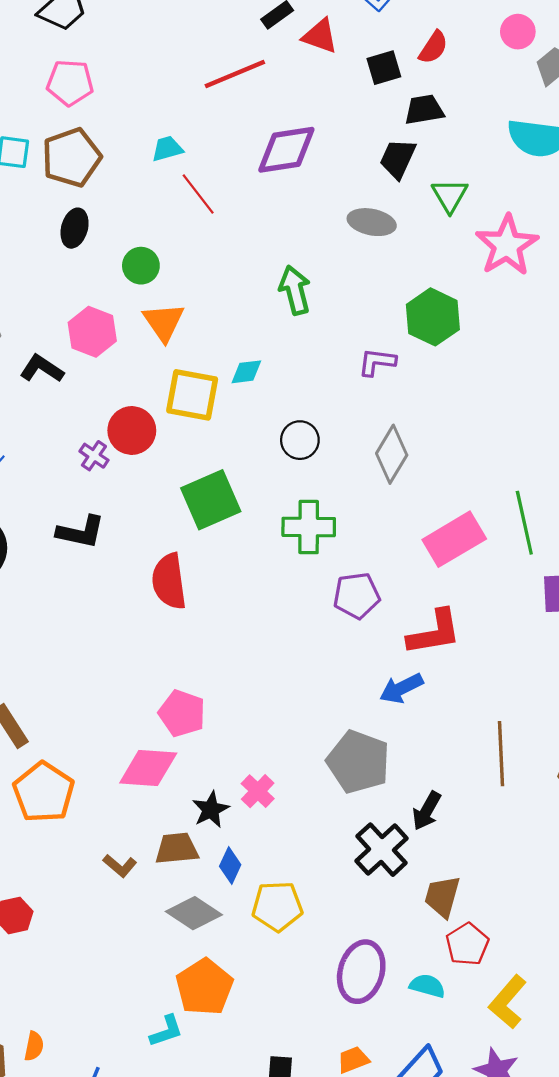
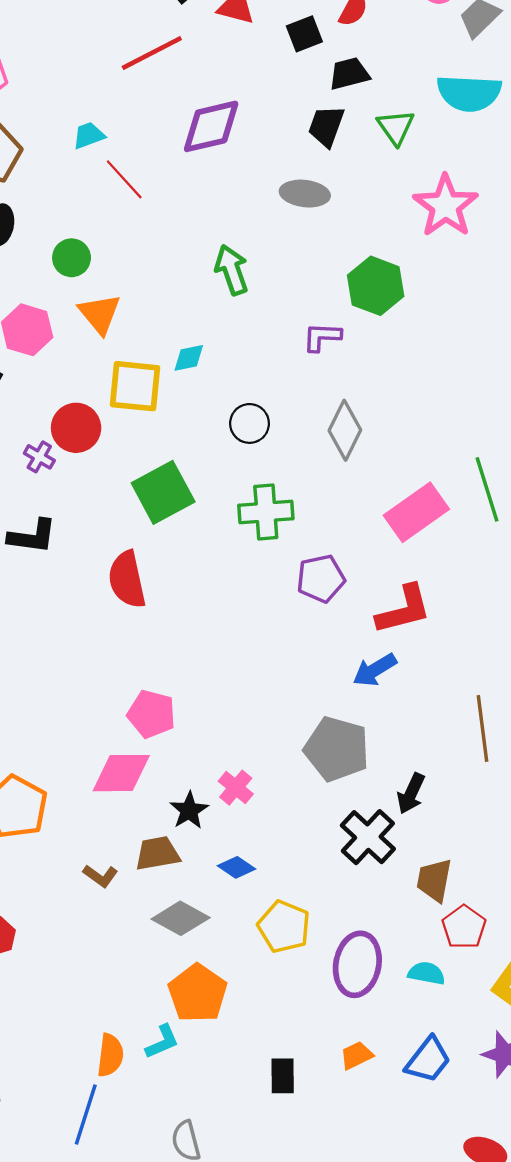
green triangle: (450, 195) -> (396, 127), moved
blue diamond: (230, 866) -> (237, 867), moved, turned -76
yellow pentagon: (277, 906) -> (284, 927), moved, turned 30
orange semicircle: (34, 1046) -> (110, 1055), moved, size x1.4

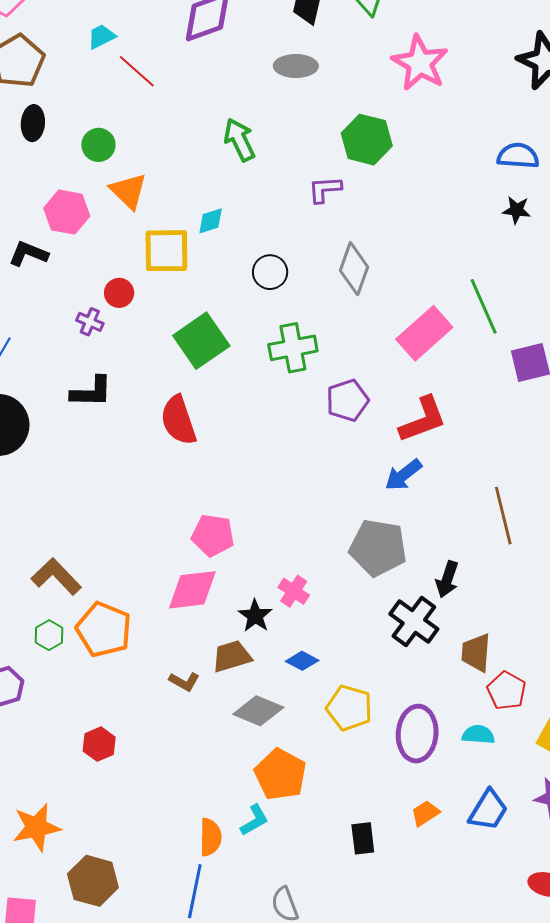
red circle: (76, 428) -> (119, 293), size x0.7

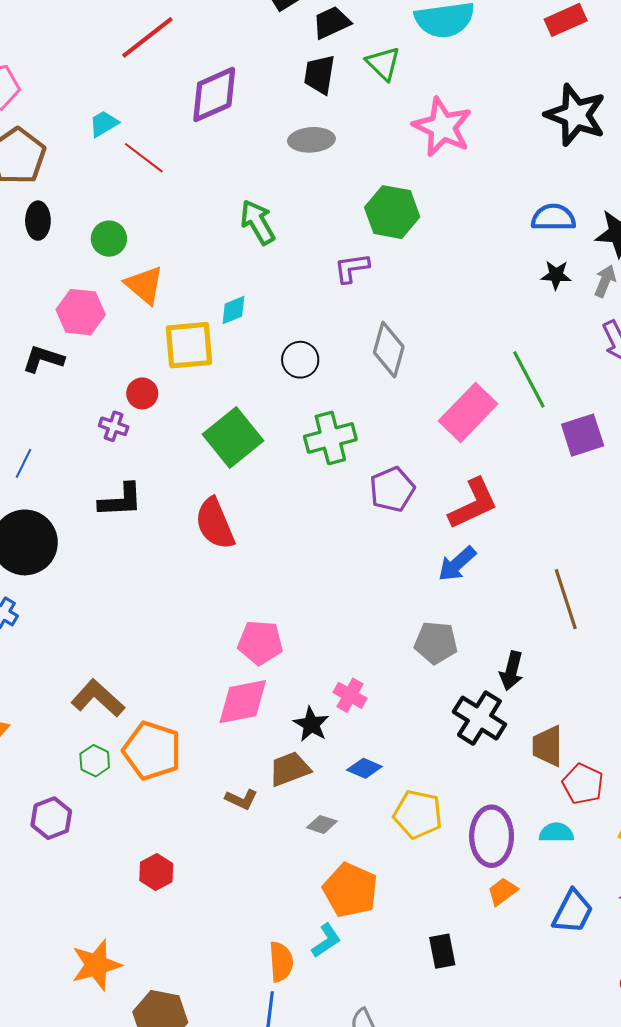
gray pentagon: (378, 548) -> (436, 643), size x0.7
gray diamond: (258, 711) -> (322, 824), size x0.6
orange trapezoid: (425, 813) -> (502, 891), moved

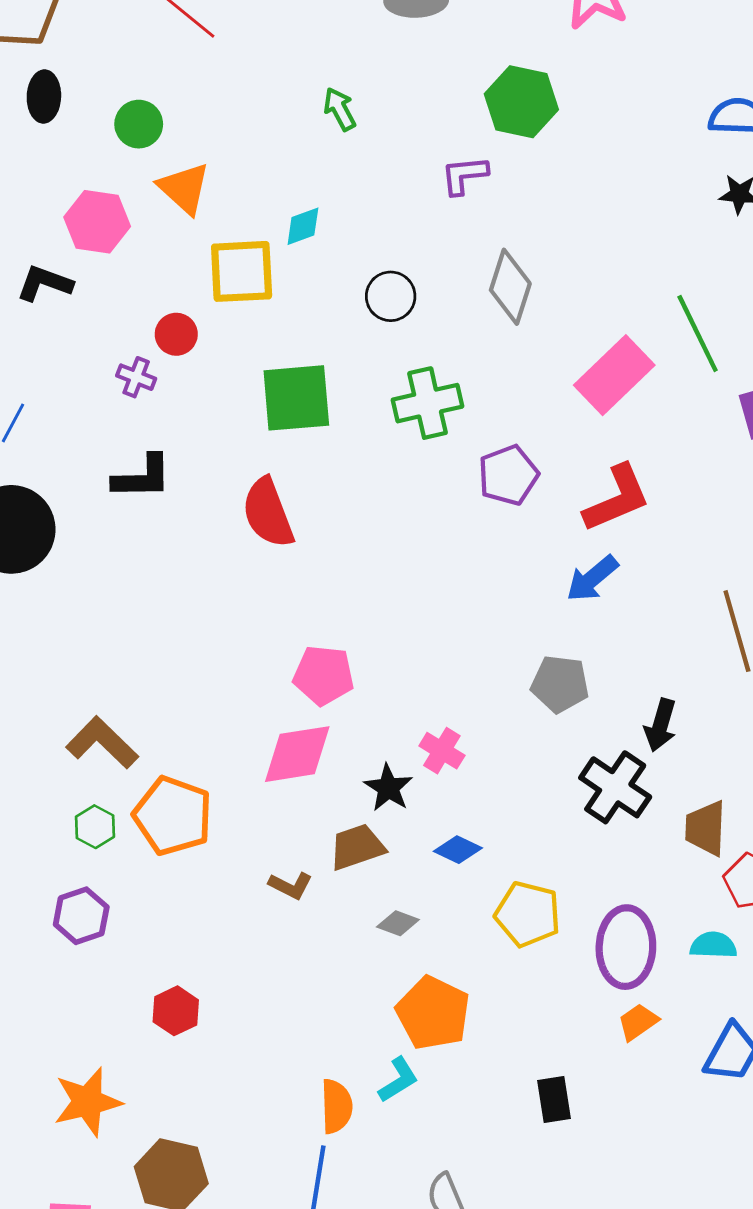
green arrow: (258, 222) -> (340, 109), size x0.7
green square: (233, 438) -> (296, 398), turned 32
purple hexagon: (51, 818) -> (81, 916), moved
red hexagon: (156, 872) -> (176, 1011), moved

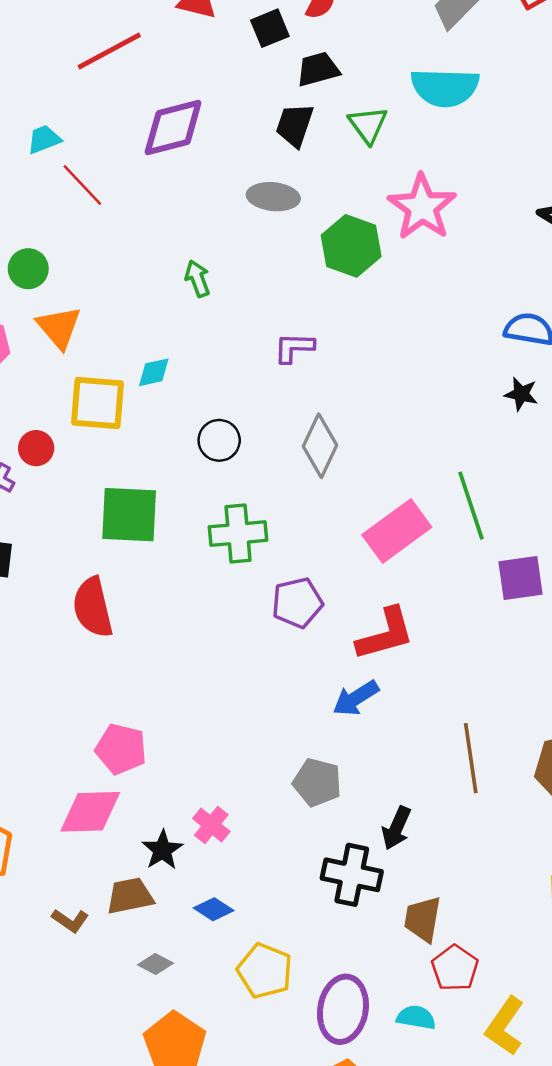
green hexagon: (521, 102) -> (351, 246), moved
black cross: (615, 787) -> (352, 875), turned -30

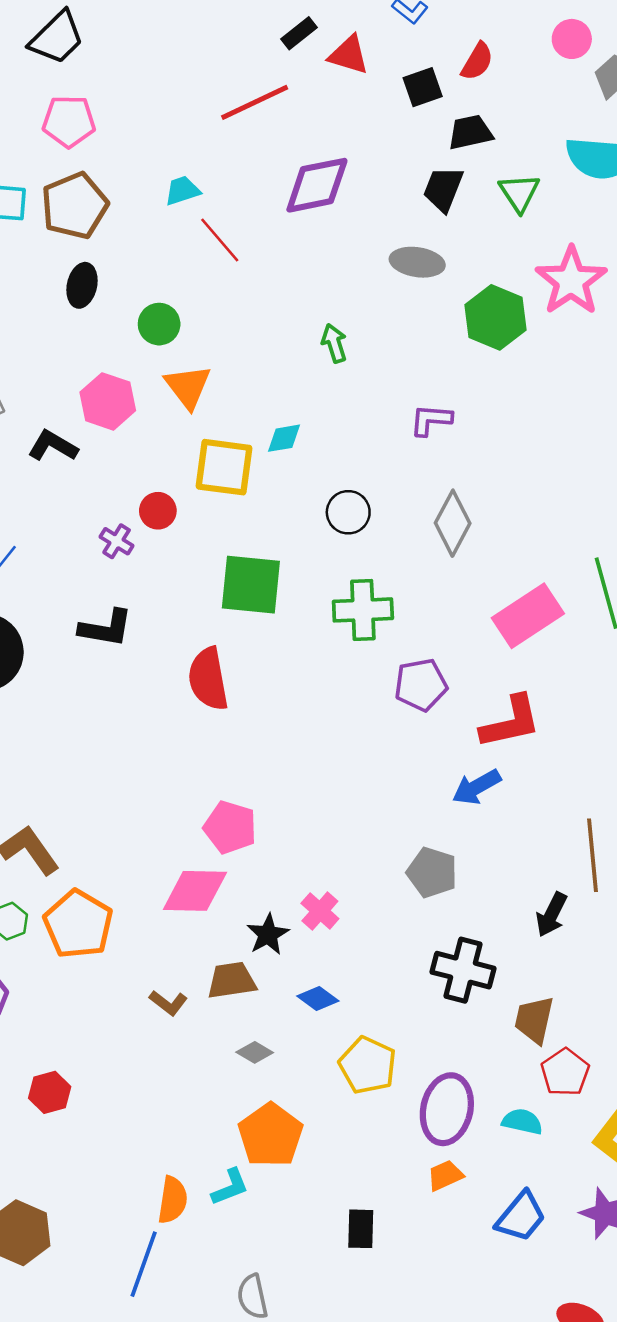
black arrow: (396, 828) -> (551, 915), moved

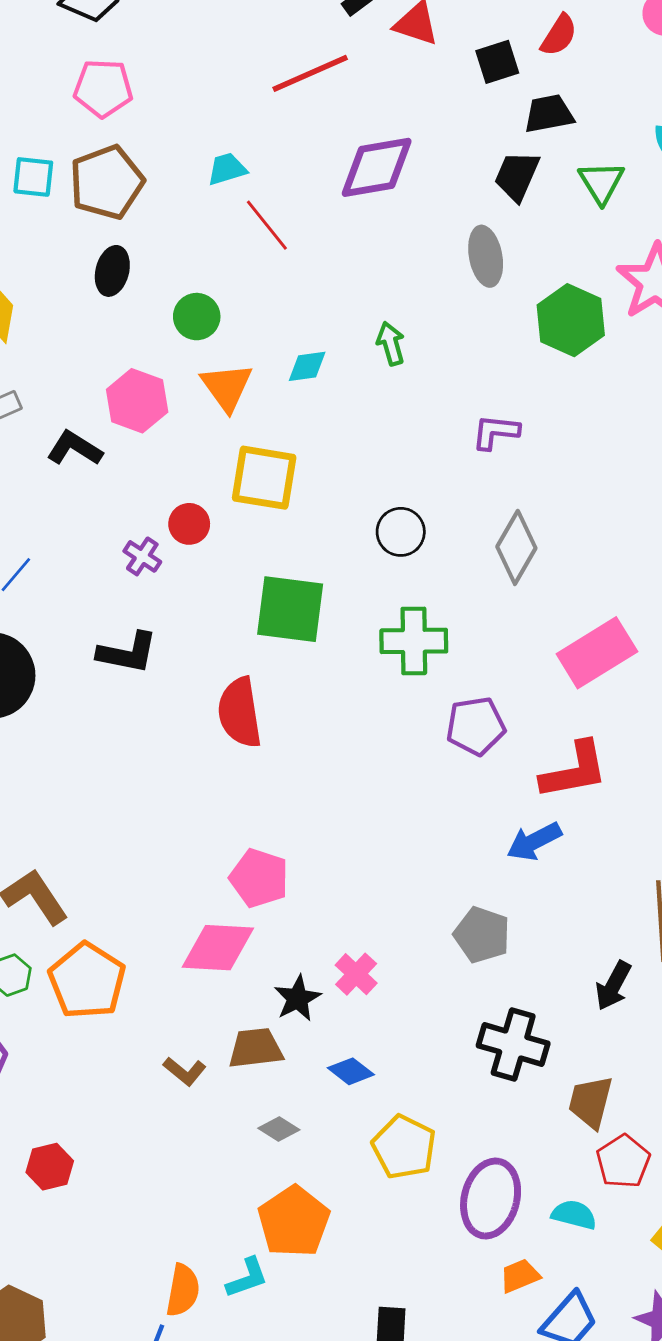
gray ellipse: (417, 262) -> (486, 256), turned 69
cyan diamond: (284, 438) -> (307, 366), moved
orange trapezoid: (445, 1176) -> (520, 1276), moved

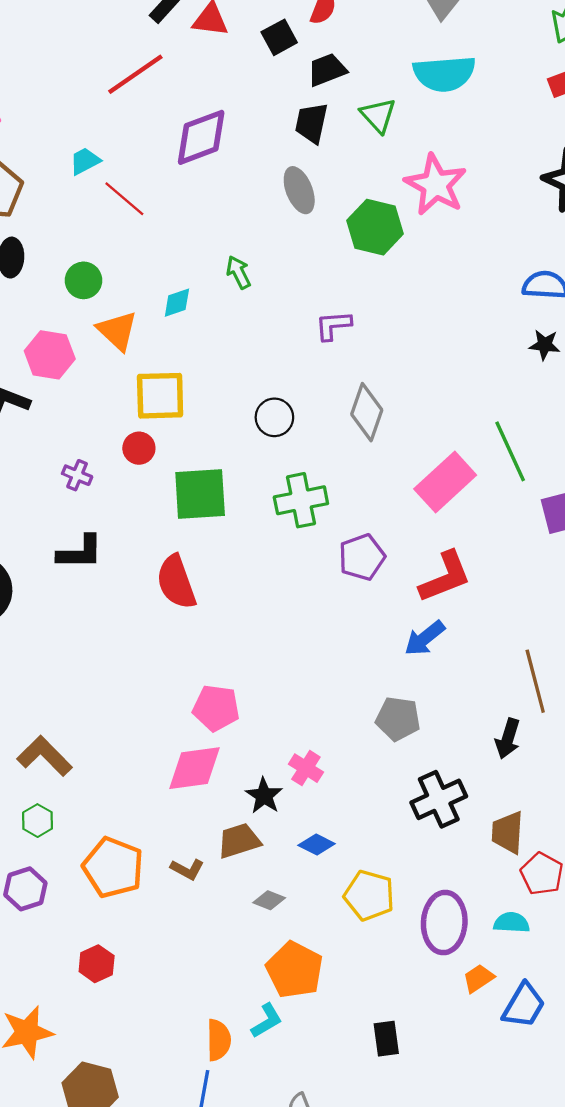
red circle: (189, 524) -> (139, 448), moved
orange pentagon: (87, 981) -> (113, 867), moved
black cross: (513, 1045) -> (439, 799), turned -30

